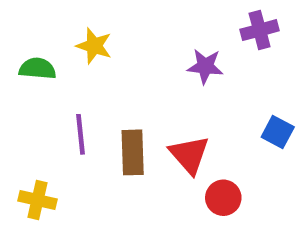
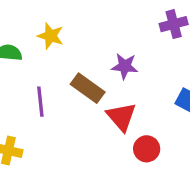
purple star: (205, 66) -> (125, 66), moved
brown rectangle: (133, 152) -> (88, 88), moved, turned -52

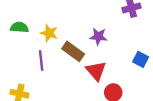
yellow star: (51, 36) -> (49, 33), moved

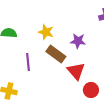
yellow star: (49, 33) -> (46, 32), moved

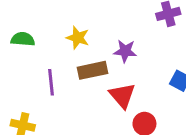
brown rectangle: (56, 54) -> (93, 70), turned -48

